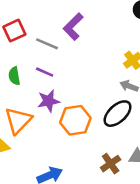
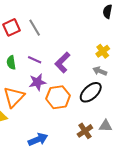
purple L-shape: (73, 27) -> (62, 62), moved
gray line: (47, 44) -> (35, 28), moved, turned 36

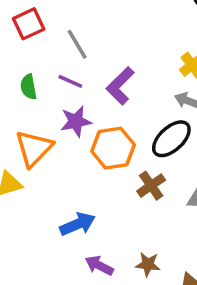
gray line: (35, 28) -> (77, 44), moved
brown cross: (85, 131) -> (151, 186), moved

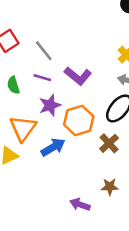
purple L-shape: (120, 86) -> (78, 76), turned -88
blue arrow: (78, 224) -> (53, 147), moved
brown star: (148, 264) -> (110, 187), moved

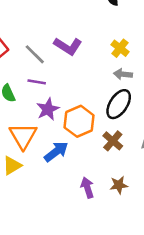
purple L-shape: (78, 76) -> (68, 46), moved
purple arrow: (80, 205) -> (87, 188), moved, turned 60

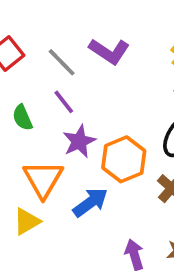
purple line: (37, 82) -> (64, 102), turned 42

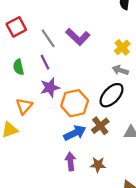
orange triangle: (43, 179) -> (24, 106), size x0.7
blue arrow: (90, 202) -> (75, 133), moved

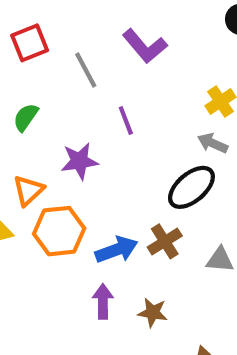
purple L-shape: (78, 37) -> (145, 46), moved
purple line: (45, 62) -> (126, 120), moved
green semicircle: (18, 67) -> (26, 117), turned 42
orange hexagon: (75, 103) -> (59, 231), moved

